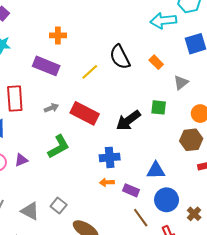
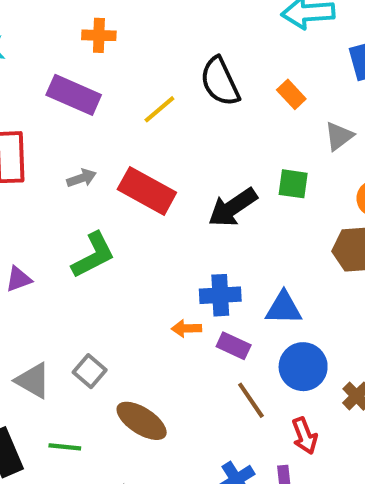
blue cross: (110, 157) -> (220, 295), moved

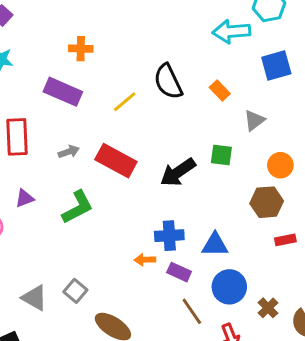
purple triangle: (19, 279) -> (25, 198), moved

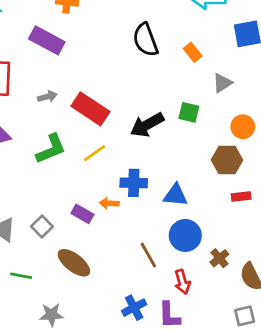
yellow line: (125, 102) -> (95, 153), moved
purple rectangle: (179, 272) -> (82, 214), moved

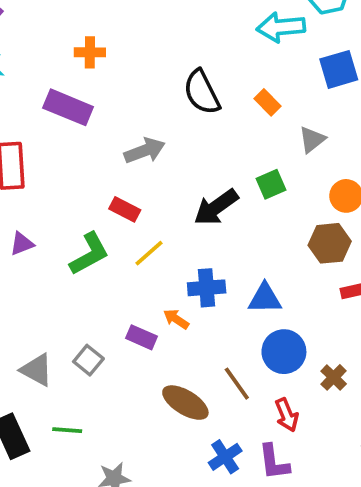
gray arrow: (47, 97) -> (145, 151), moved, size x1.5
red rectangle: (90, 109) -> (125, 209), moved, size x0.6
green square: (189, 112) -> (271, 184), turned -30
orange arrow: (109, 203) -> (176, 319), turned 36
brown ellipse: (74, 263) -> (185, 403), moved

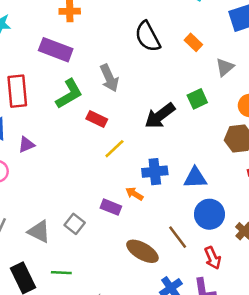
gray arrow: (145, 151) -> (109, 78), turned 88
green L-shape: (89, 254) -> (69, 94), moved

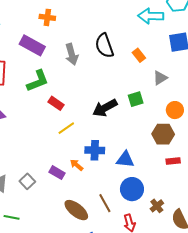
gray arrow: (109, 78) -> (72, 54), moved

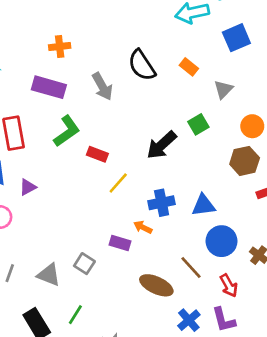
green line: (12, 217) -> (75, 315), turned -56

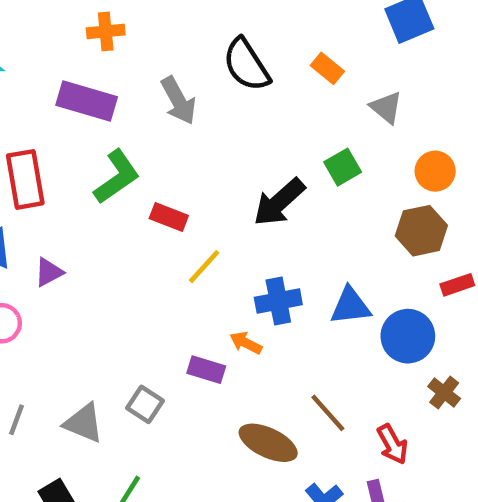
gray triangle: (223, 89) -> (386, 107), turned -36
blue circle: (221, 241) -> (408, 336), moved

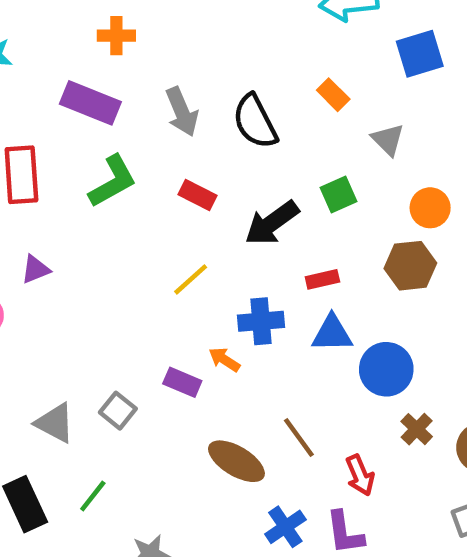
black semicircle: (246, 65) -> (255, 122), moved
red rectangle: (169, 217) -> (198, 195), moved
red rectangle: (457, 285) -> (322, 279), moved

